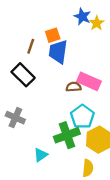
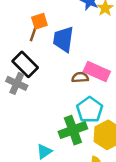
orange square: (53, 35) -> (39, 21), moved
gray cross: (15, 118) -> (17, 83), moved

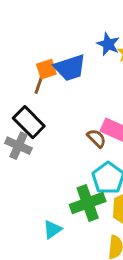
blue trapezoid: (63, 39) -> (70, 68), moved, turned -116
brown semicircle: (80, 77) -> (96, 138), turned 49

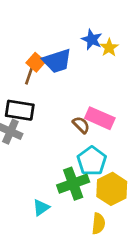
orange square: (46, 69) -> (36, 62), turned -30
black rectangle: (29, 122) -> (20, 110), turned -36

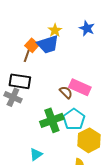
blue star: (92, 40) -> (87, 28), moved
yellow star: (109, 48) -> (55, 30), moved
green cross: (73, 184) -> (52, 120), moved

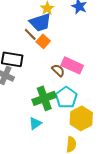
orange square: (32, 45) -> (43, 41), moved
brown line: (27, 55) -> (30, 34), moved, turned -64
cyan triangle: (36, 154) -> (35, 123), moved

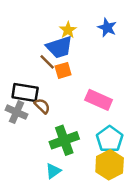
orange square: (43, 41) -> (63, 70), turned 32
brown semicircle: (58, 70) -> (42, 106), moved
cyan pentagon: (66, 97) -> (110, 139), moved

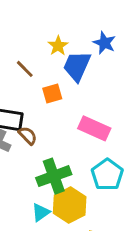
blue trapezoid: (59, 47) -> (77, 66), moved, turned 132
brown line: (47, 62) -> (25, 69), moved
yellow hexagon: (110, 165) -> (70, 205), moved

